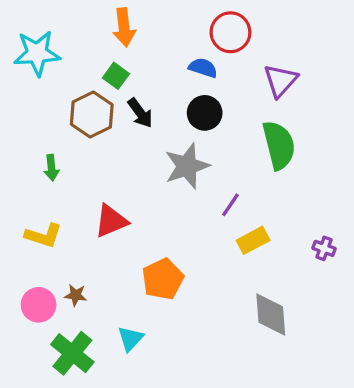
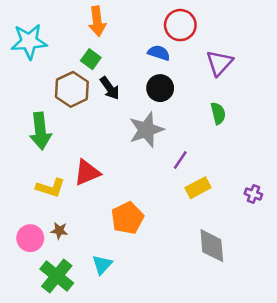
green semicircle: (279, 145) -> (218, 113), size x0.6
green arrow: (51, 168) -> (40, 131), size x1.8
yellow L-shape: (43, 235) -> (50, 188), moved

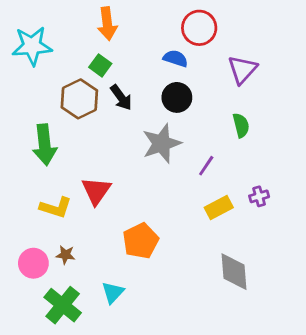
purple line: (180, 160) -> (206, 166), moved
red triangle: (87, 173) -> (96, 191), turned -32
purple cross: (253, 194) -> (259, 196), moved, turned -36

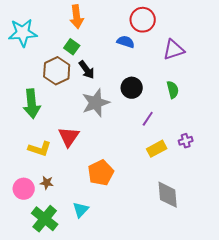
purple triangle: (242, 70) -> (174, 50), turned 30
black circle: (177, 97) -> (132, 88), moved
gray star: (162, 143) -> (96, 103), moved

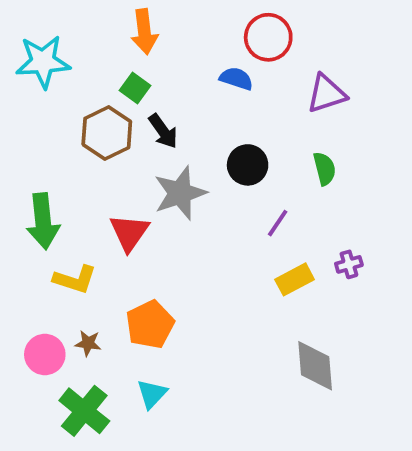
green arrow: (32, 104) -> (43, 221), moved
red triangle: (69, 137) -> (129, 232), moved
orange pentagon: (101, 173) -> (150, 324), moved

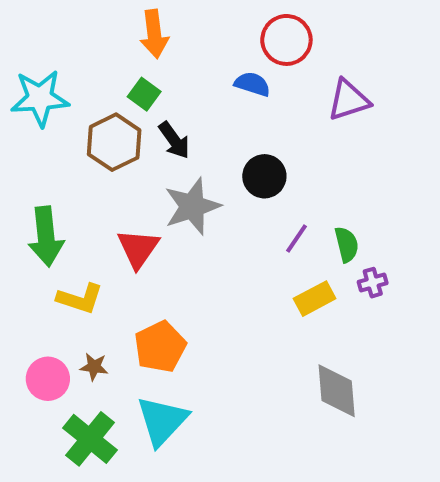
cyan star: (43, 62) -> (40, 98), moved
green semicircle: (325, 169) -> (347, 244), moved
cyan triangle: (152, 394) -> (162, 421), size x1.6

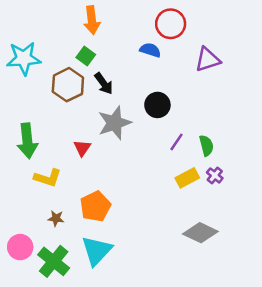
red triangle: (138, 248) -> (82, 148), size x0.7
purple cross: (373, 283) -> (215, 175), moved, turned -35
pink circle: (48, 379) -> (20, 247), moved
gray diamond: (337, 391) -> (200, 233), turned -60

